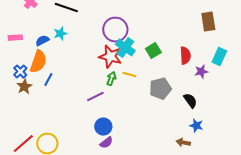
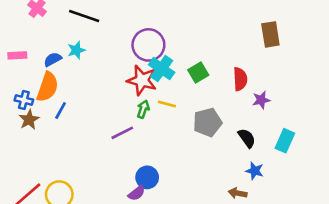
cyan rectangle: (219, 57) -> (285, 141), moved
blue cross: (20, 72) -> (24, 100), turned -32
blue circle: (103, 127) -> (147, 177), moved

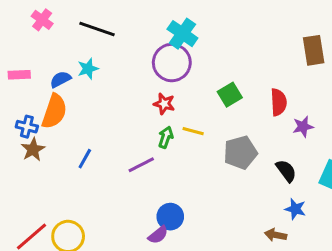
cyan cross: (162, 69) -> (182, 34), moved
red star: (142, 80) -> (164, 104), size x0.6
blue line: (61, 110) -> (85, 159), moved

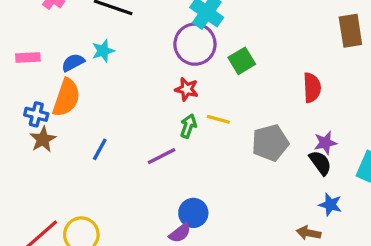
green square: (230, 95) -> (242, 61), moved
purple star: (303, 127) -> (325, 143), moved

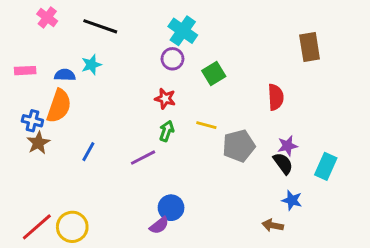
purple circle: (195, 44) -> (172, 59), size x0.6
blue semicircle: (73, 63) -> (65, 75), turned 30
yellow line: (218, 119) -> (206, 125), moved

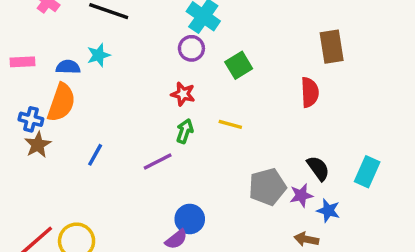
brown rectangle: (310, 47) -> (332, 47), moved
gray pentagon: (239, 146) -> (267, 187), moved
purple star: (287, 146) -> (301, 195), moved

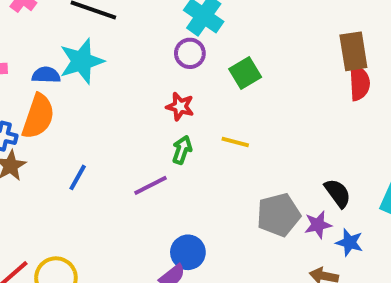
cyan star: (99, 55) -> (82, 61), size x1.6
red semicircle: (310, 92) -> (359, 83), moved

